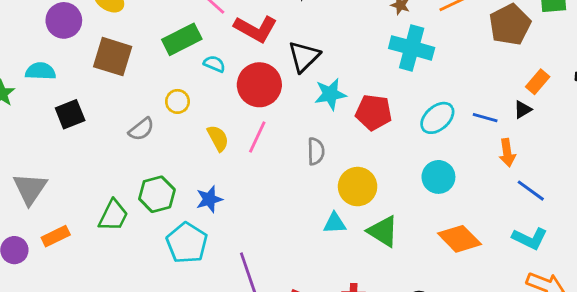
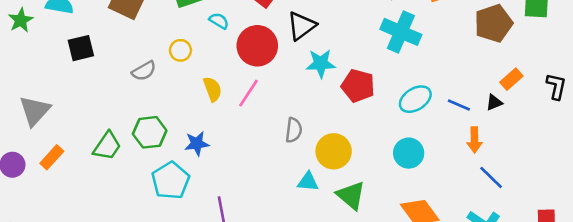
gray semicircle: (316, 151) -> (294, 130), moved
orange rectangle: (56, 236) -> (52, 157), turned -30

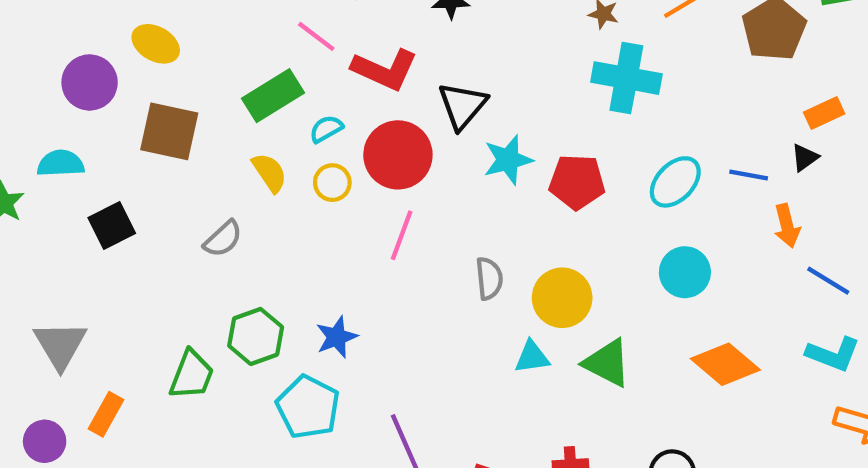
cyan semicircle: (219, 21) -> (326, 129), turned -48
yellow circle: (180, 50) -> (332, 183), moved
orange rectangle: (511, 79) -> (824, 113), turned 30
yellow semicircle: (213, 89) -> (270, 173), moved

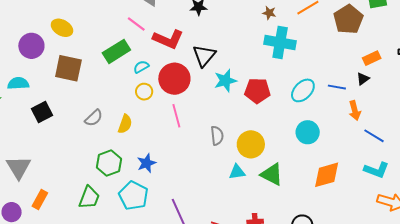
yellow semicircle: (270, 173) -> (125, 124), moved, turned 54
pink line: (402, 235) -> (176, 116), turned -35
orange diamond: (725, 364) -> (327, 175), turned -56
green trapezoid: (192, 375) -> (89, 198), moved

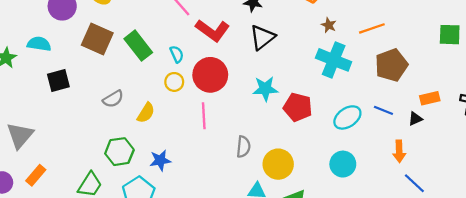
brown pentagon: (348, 19) -> (391, 65), moved
green rectangle: (116, 51) -> (138, 46), moved, turned 72
black triangle: (204, 56) -> (262, 37), moved
cyan semicircle: (141, 67) -> (177, 54), turned 84
blue line: (337, 87) -> (383, 110), moved

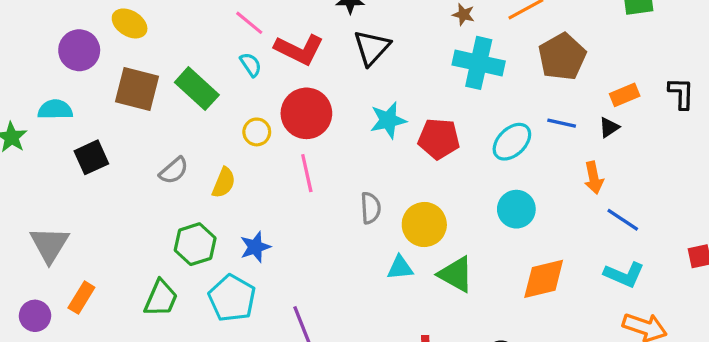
cyan semicircle: (177, 54) -> (251, 65), moved

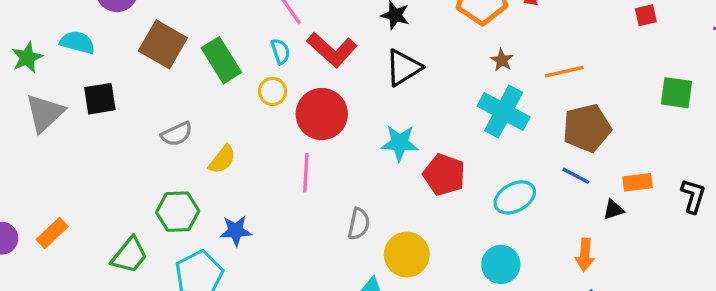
blue line: (562, 123) -> (576, 176), moved
yellow circle: (257, 132) -> (273, 91), moved
gray triangle: (50, 245) -> (45, 113), moved

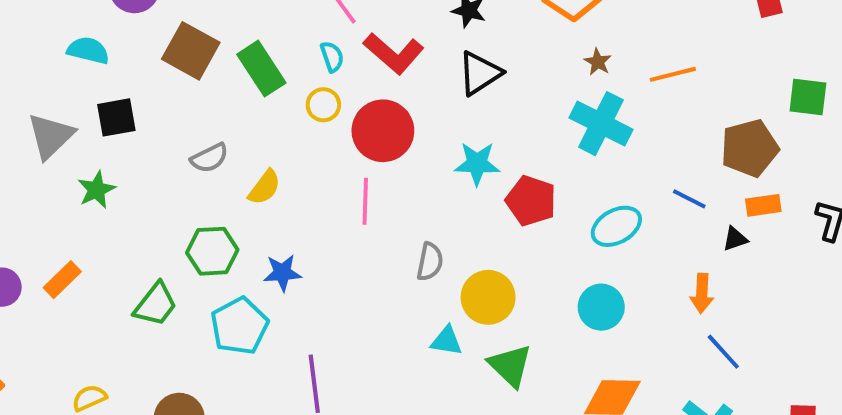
green star: (27, 58) -> (96, 190), moved
brown pentagon: (587, 128) -> (750, 148), moved

